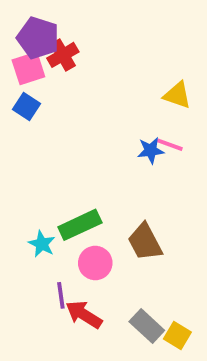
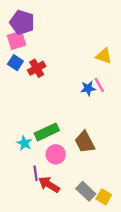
red cross: (63, 55) -> (37, 68), moved
pink line: (170, 145) -> (99, 85), turned 40

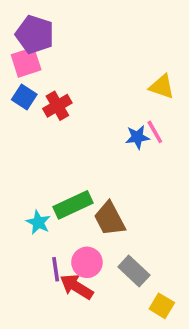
brown trapezoid: (85, 142) -> (110, 219), moved
pink circle: (56, 154) -> (87, 262), moved
gray rectangle: (86, 191) -> (134, 271), moved

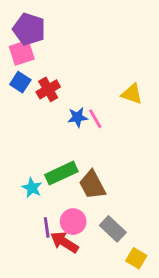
yellow triangle: (162, 87) -> (132, 94), moved
pink line: (155, 132) -> (95, 119), moved
blue star: (137, 137) -> (78, 117), moved

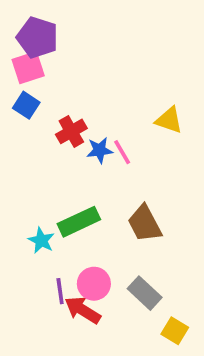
red cross: (48, 89) -> (71, 131), moved
brown trapezoid: (92, 185) -> (145, 224), moved

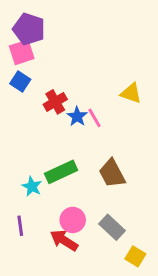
blue star: (100, 150) -> (77, 116), turned -30
purple line: (60, 291) -> (20, 226), moved

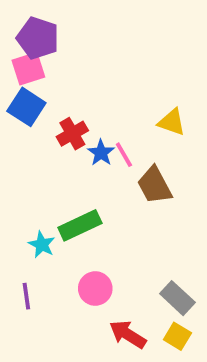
blue square: (20, 81) -> (26, 107), size x1.4
brown trapezoid: (112, 173) -> (155, 185), moved
gray rectangle: (112, 227) -> (177, 298), moved
red arrow: (64, 240) -> (128, 334), moved

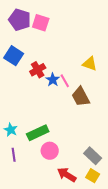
pink square: (28, 69) -> (41, 23), moved, turned 36
green rectangle: (80, 225) -> (38, 133), moved
cyan star: (42, 245) -> (11, 130), moved

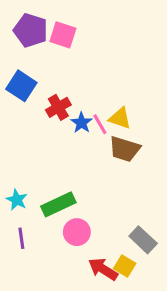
yellow triangle: (90, 64) -> (120, 118), moved
brown trapezoid: (81, 97) -> (125, 149), turned -45
yellow square: (93, 176) -> (125, 266), moved

